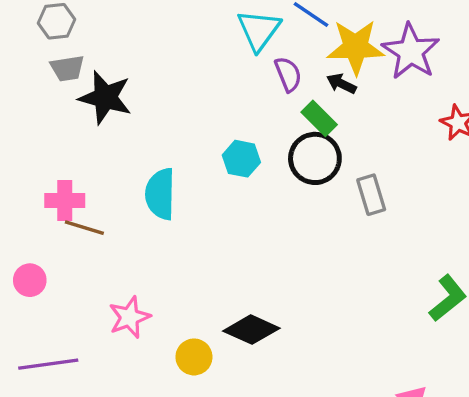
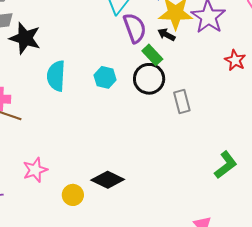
purple semicircle: (288, 74) -> (135, 28), size x1.4
cyan semicircle: (160, 194) -> (56, 76), moved

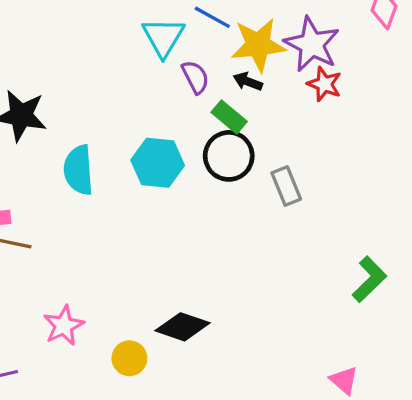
purple semicircle: (135, 28) -> (195, 77), size x0.7
red star: (235, 60) -> (324, 84), moved
cyan hexagon: (105, 77) -> (158, 163), size x1.4

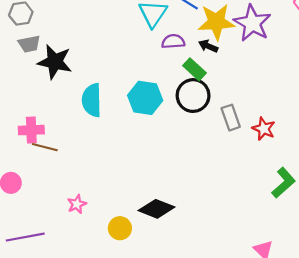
purple semicircle: (195, 77) -> (173, 41), turned -70
red star: (324, 84) -> (264, 129), moved
pink star: (64, 326) -> (77, 204), size x0.7

